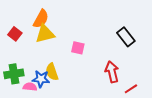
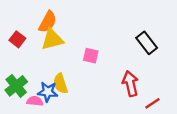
green cross: (14, 74) -> (16, 86), turned -30

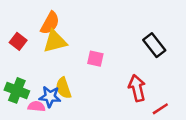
green cross: (16, 86) -> (17, 90), turned -30

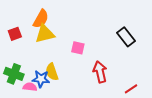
red square: (18, 41) -> (15, 34), turned 32
red arrow: (137, 88) -> (100, 72), moved

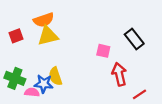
orange semicircle: (41, 19) -> (44, 20), turned 42
pink square: (78, 48) -> (103, 51), moved
red arrow: (100, 72) -> (119, 74), moved

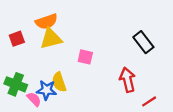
pink square: (103, 51) -> (85, 57), moved
pink semicircle: (32, 92) -> (34, 99), turned 40

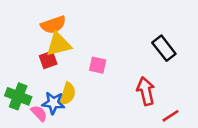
red square: (17, 39) -> (48, 60), moved
yellow semicircle: (59, 82) -> (68, 94), turned -144

